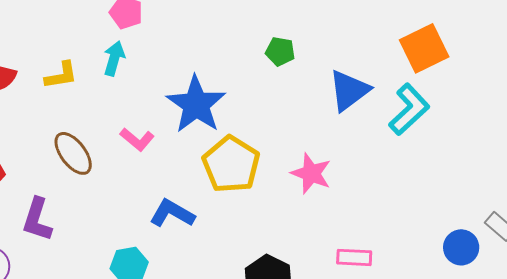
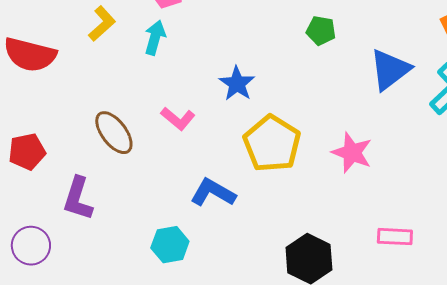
yellow L-shape: (61, 75) -> (102, 24), moved, turned -33
blue star: (196, 104) -> (237, 84), size x0.6

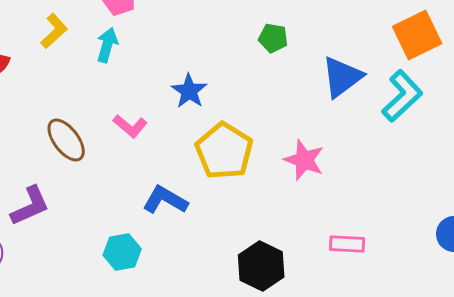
purple L-shape: (78, 199) -> (30, 206), turned -132

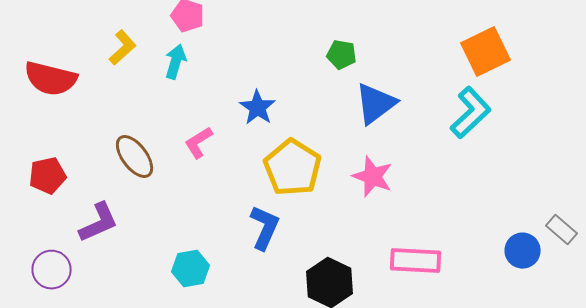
blue triangle: (342, 77) -> (376, 104), moved
pink L-shape: (130, 126) -> (199, 143), turned 108
blue L-shape: (165, 200) -> (265, 228), moved, turned 84
pink rectangle: (347, 244) -> (416, 261), size x1.4

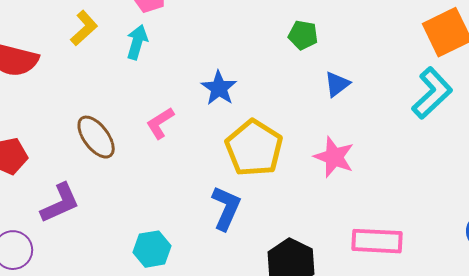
blue triangle: (376, 104) -> (337, 84), size x0.6

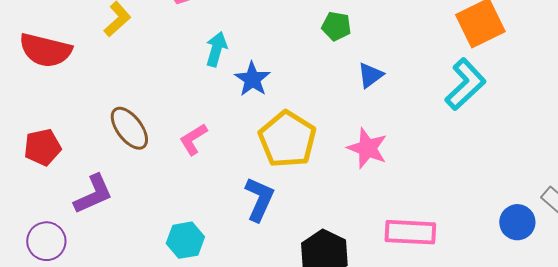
cyan arrow: (137, 42) -> (216, 49), moved
pink L-shape: (160, 123) -> (193, 139), moved

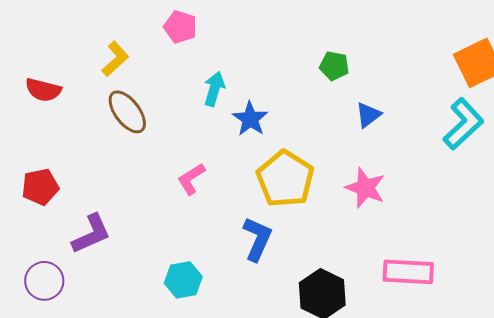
red semicircle: (45, 50) -> (43, 90), size x0.7
brown ellipse: (129, 128) -> (127, 112), moved

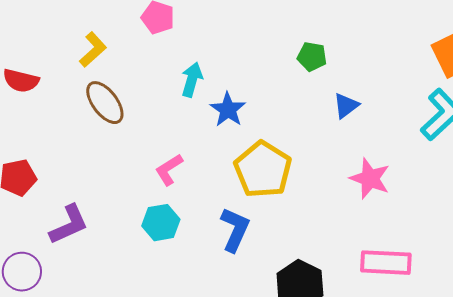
pink star: (365, 188) -> (370, 179), moved
cyan hexagon: (183, 280) -> (161, 223), moved

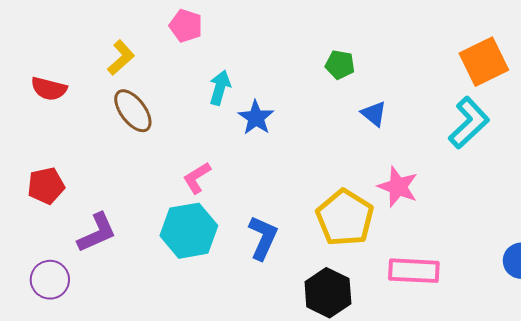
blue triangle: (346, 106) -> (374, 114), turned -44
yellow pentagon: (263, 170) -> (345, 218), moved
cyan hexagon: (161, 223) -> (189, 231), size x1.5

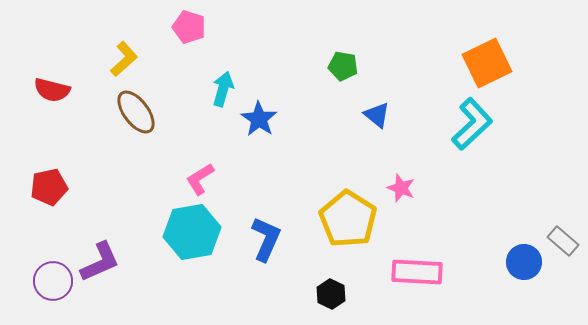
pink star: (398, 187) -> (401, 188), size x0.7
purple L-shape: (97, 233) -> (100, 262), moved
black hexagon: (328, 293) -> (331, 294), size x0.6

